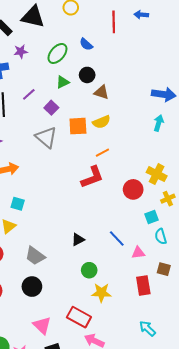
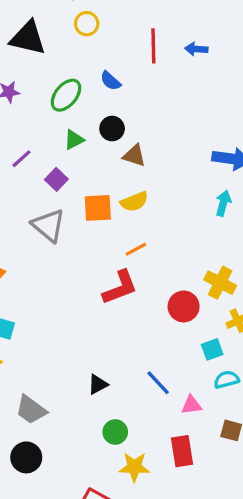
blue arrow: (141, 15) -> (196, 49), moved
cyan semicircle: (161, 236) -> (226, 380), turned 91
red rectangle: (143, 286) -> (182, 451), moved

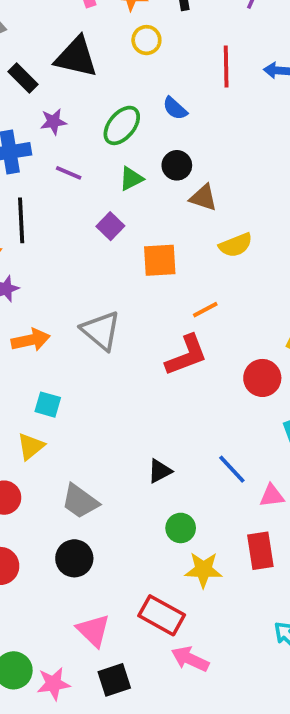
purple line: (21, 159) -> (69, 173), moved, turned 65
yellow semicircle: (134, 202) -> (236, 245), moved
gray triangle: (49, 225) -> (101, 331), moved

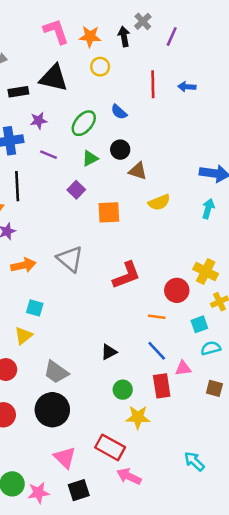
black rectangle: (23, 78) -> (18, 92), turned -54
orange line: (205, 310) -> (157, 317), moved, turned 36
red rectangle: (260, 551) -> (162, 386), moved
black circle: (74, 558) -> (52, 410), size x1.4

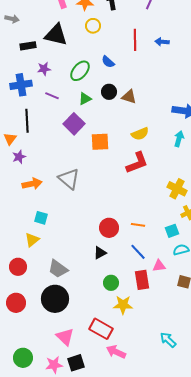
brown triangle: (138, 171) -> (129, 97), moved
purple square: (76, 190) -> (74, 124), size x1.5
red L-shape: (126, 275) -> (137, 163), moved
red circle: (177, 290) -> (109, 228), moved
pink star: (38, 493) -> (54, 365), moved

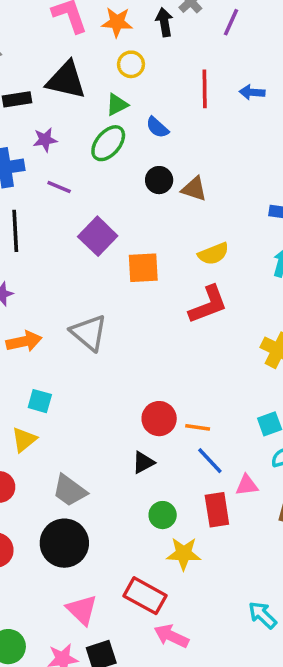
green triangle: (85, 99) -> (117, 105), moved
orange line: (138, 225) -> (198, 427), moved

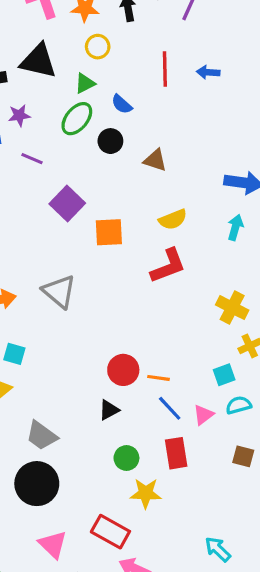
black circle: (159, 180) -> (110, 141), moved
pink triangle: (247, 485) -> (203, 415), moved, turned -30

